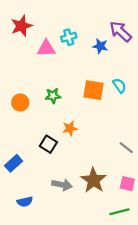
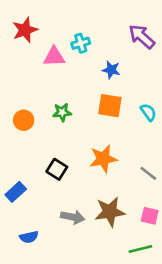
blue star: (100, 46) -> (111, 70), moved
cyan semicircle: (119, 86) -> (148, 112), moved
orange star: (70, 128) -> (103, 159), moved, size x1.5
brown star: (94, 180) -> (110, 212), turned 30

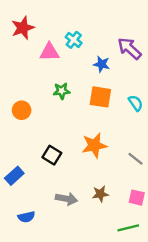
purple arrow: (142, 37) -> (129, 48), moved
cyan cross: (81, 43) -> (74, 40), turned -35
green star: (62, 112) -> (62, 91), moved
brown star: (110, 212) -> (100, 194), size x0.6

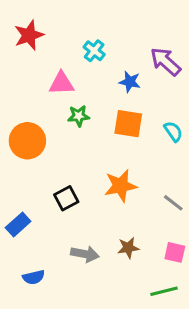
pink triangle: (49, 52) -> (62, 83), moved
orange circle: (22, 110) -> (27, 141), size x1.5
black square: (52, 155) -> (66, 198), turned 30

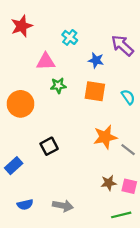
orange star: (120, 186) -> (105, 137), moved
brown star: (128, 248) -> (109, 183), moved
gray arrow: (85, 254) -> (63, 206), moved

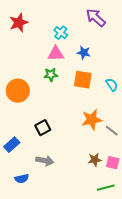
purple arrow: (122, 45) -> (96, 18), moved
pink triangle: (46, 61) -> (56, 54), moved
gray arrow: (63, 206) -> (45, 161), moved

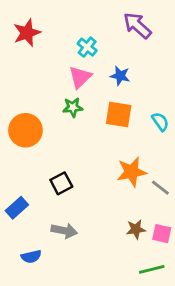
pink triangle: (56, 54) -> (80, 77), turned -42

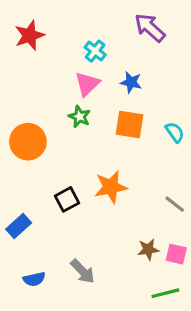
green star: (73, 107) -> (79, 117), turned 30
orange star: (132, 172) -> (111, 187), moved
gray arrow: (64, 231) -> (83, 271), moved, turned 35

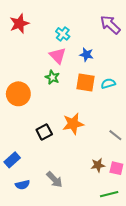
purple arrow: (150, 28) -> (110, 25), moved
pink triangle: (87, 84) -> (58, 56), turned -30
cyan semicircle: (175, 132) -> (108, 84), moved, turned -72
blue rectangle: (19, 226) -> (12, 160), moved

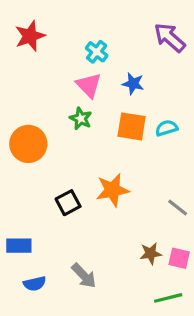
blue rectangle: (12, 160) -> (19, 246), turned 42

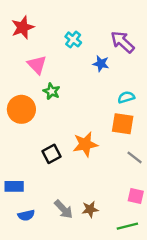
purple arrow: (170, 38) -> (123, 42), moved
pink triangle: (89, 85) -> (37, 65), moved
green star: (81, 119) -> (52, 91), moved
orange square: (132, 126) -> (123, 124), moved
brown star: (151, 253) -> (90, 209), moved

